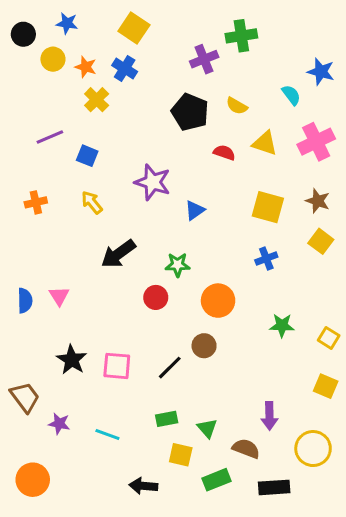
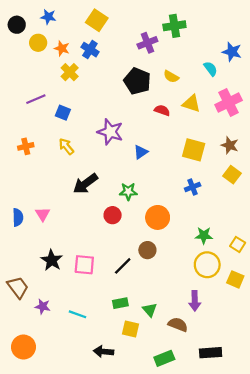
yellow circle: (313, 449) -> (207, 265), moved
green rectangle: (216, 480) -> (164, 358), moved
black rectangle: (274, 487) -> (211, 353), moved

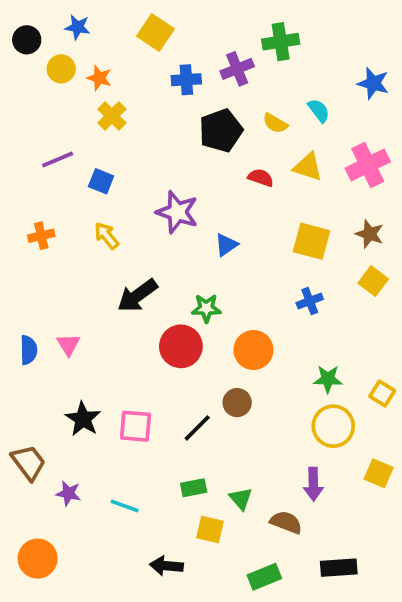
blue cross: (90, 50) -> (186, 80), moved, turned -36
cyan semicircle: (211, 69) -> (319, 111), moved
black pentagon: (137, 81) -> (221, 130), turned 30
red circle: (113, 215) -> (181, 346), size x1.5
yellow square: (235, 279) -> (379, 473), moved

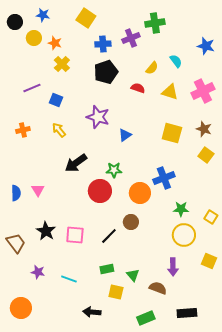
yellow semicircle: (275, 123) -> (152, 68), turned -80
black pentagon: (221, 130) -> (106, 72), moved
red semicircle: (261, 178) -> (138, 88), moved
blue cross: (310, 301) -> (164, 178), moved, size x1.5
brown trapezoid: (29, 462) -> (16, 243), moved

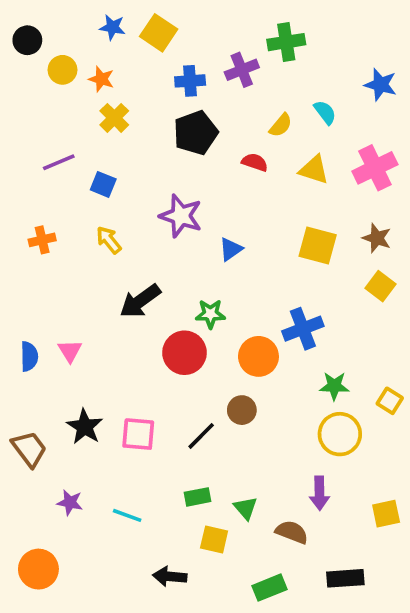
blue star: (43, 15) -> (112, 27), moved
yellow square: (209, 261) -> (386, 514), moved, turned -35

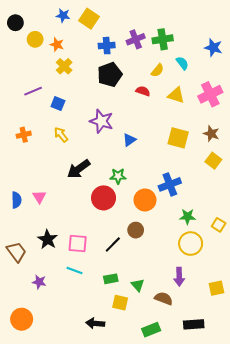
green cross: (286, 42) -> (163, 39), moved
cyan line: (127, 515) -> (74, 270), moved

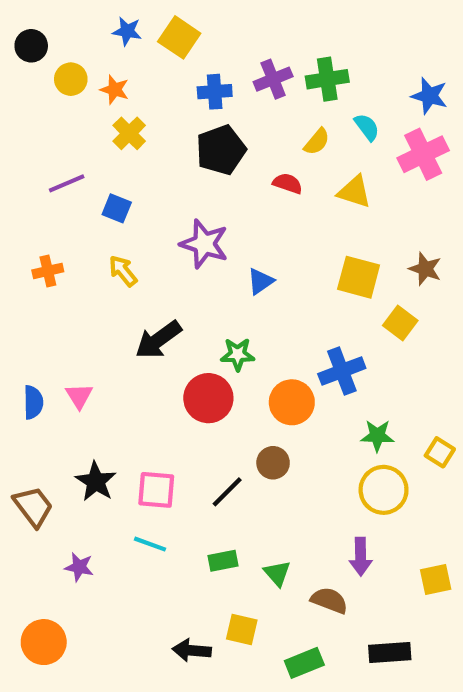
pink cross: (210, 94) -> (423, 154), moved
yellow square: (213, 161) -> (400, 323), moved
yellow square: (120, 303) -> (242, 630), moved

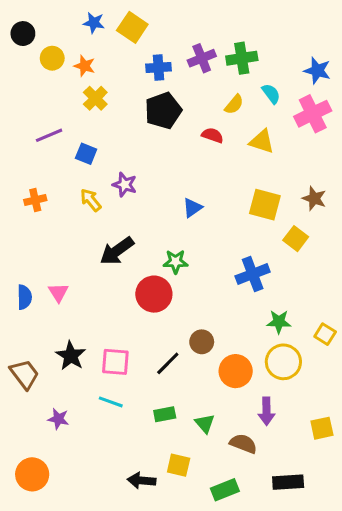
purple star: (204, 244) -> (125, 185), moved, size x0.7
orange circle: (292, 402) -> (236, 371), moved

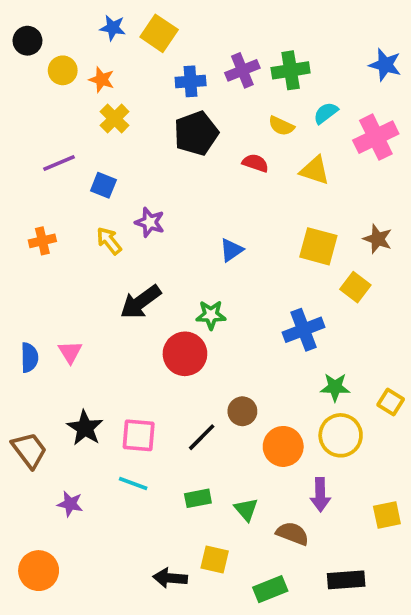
blue star: (317, 71) -> (385, 65), moved
cyan semicircle: (271, 94) -> (326, 113), turned -90
yellow semicircle: (234, 104) -> (281, 126), turned 75

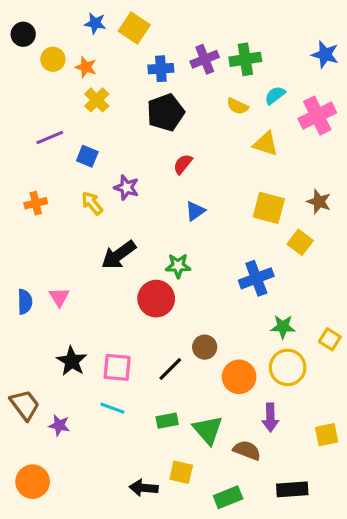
red semicircle: (255, 163) -> (183, 164), moved, turned -70
brown trapezoid: (29, 450) -> (25, 405), moved
green triangle: (246, 509) -> (208, 430), size x1.5

